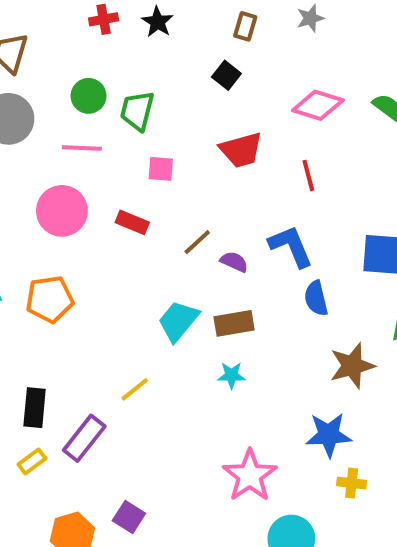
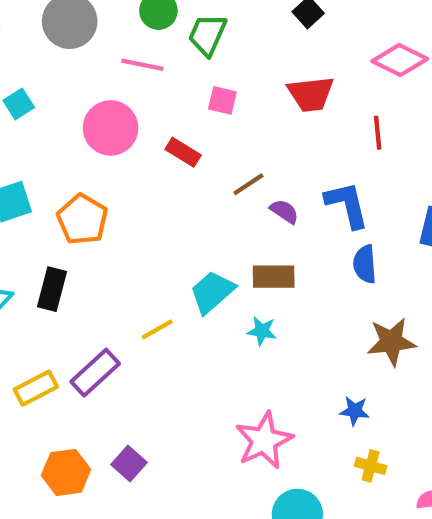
orange pentagon: (50, 299) -> (82, 219), turned 30
cyan trapezoid: (178, 321) -> (212, 292), moved
black rectangle: (35, 408) -> (52, 289), moved
blue star: (329, 435) -> (355, 411), size x0.6
yellow rectangle: (32, 461) -> (36, 388), size x1.4

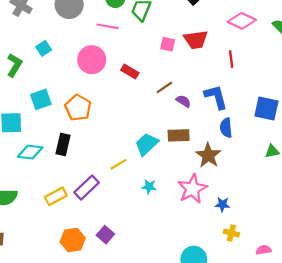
pink square: (222, 100) -> (168, 44), moved
cyan star: (262, 331) -> (149, 187), moved
brown star: (391, 342) -> (208, 155), moved, turned -30
pink star: (264, 440) -> (192, 189), moved

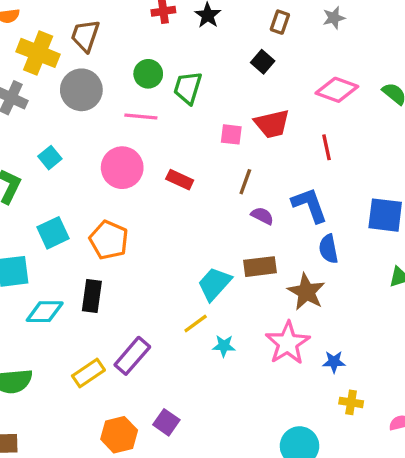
brown line: (164, 87) -> (245, 182), moved, turned -30
yellow line: (118, 164) -> (196, 323), moved

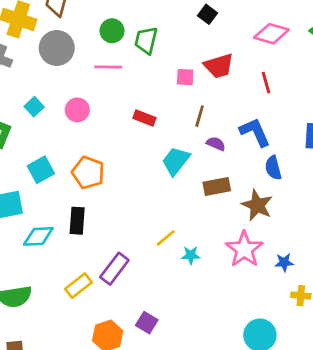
pink circle: (122, 168) -> (77, 110), moved, size x0.7
cyan trapezoid: (214, 284) -> (176, 161), moved

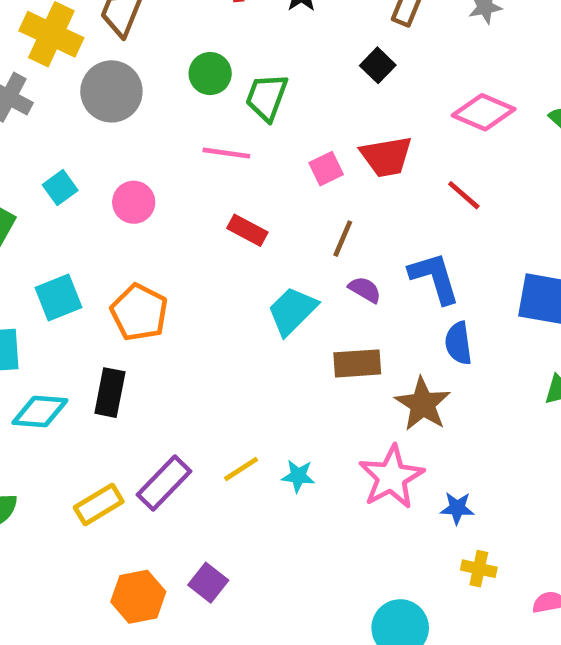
pink line: (108, 67) -> (226, 153), moved
pink square: (185, 77) -> (326, 169), turned -36
red line: (266, 83) -> (464, 195), turned -40
yellow line: (166, 238) -> (241, 469), moved

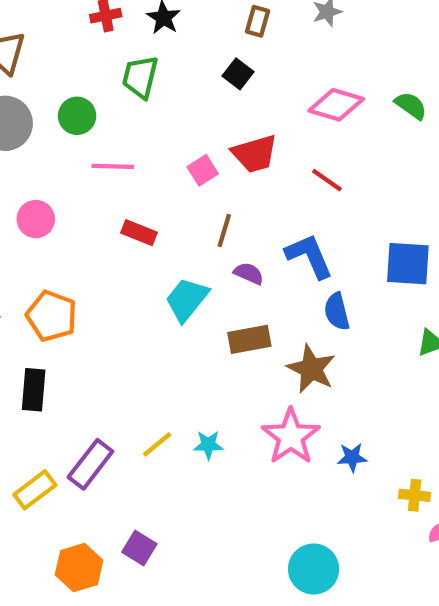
green circle: (210, 74) -> (77, 116), moved
green trapezoid: (267, 97) -> (140, 77), moved
yellow cross: (479, 569) -> (415, 495), moved

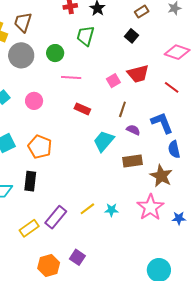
brown rectangle: (257, 21) -> (142, 12), turned 40

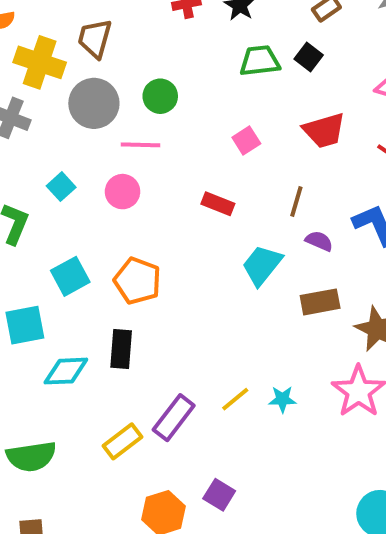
green trapezoid: (85, 36) -> (260, 61), moved, turned 70
pink line: (71, 77) -> (140, 145), moved
pink square: (113, 81) -> (246, 141), moved

